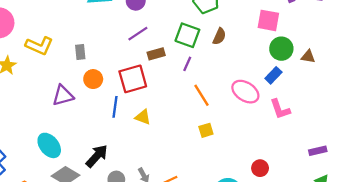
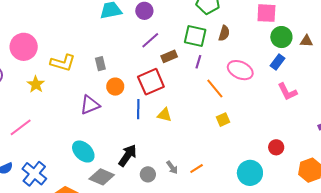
pink ellipse: (245, 92) -> (240, 70), moved

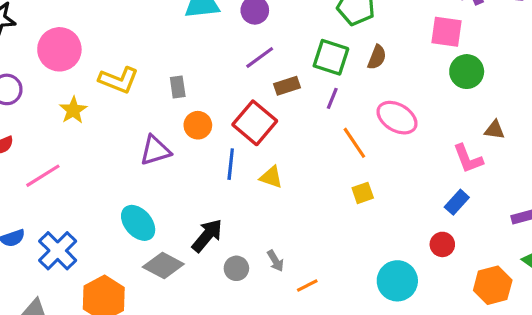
brown triangle: (306, 41) -> (495, 130), moved
blue rectangle: (277, 62) -> (457, 202), moved
red square: (151, 82) -> (255, 123), turned -32
orange line: (197, 168) -> (307, 286), moved

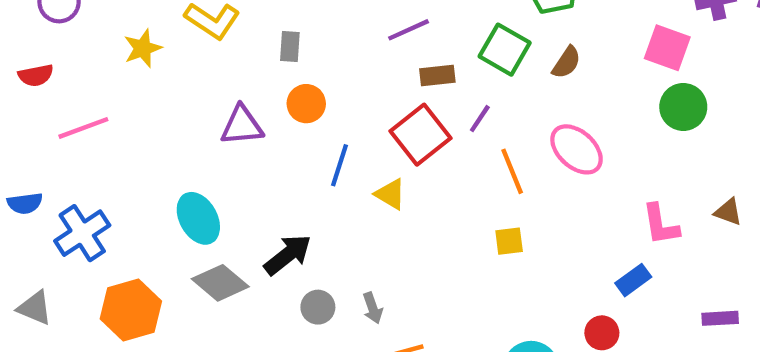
purple line: (332, 98) -> (480, 119), moved
red square: (255, 123) -> (421, 135), moved
brown triangle: (495, 130) -> (728, 212), moved

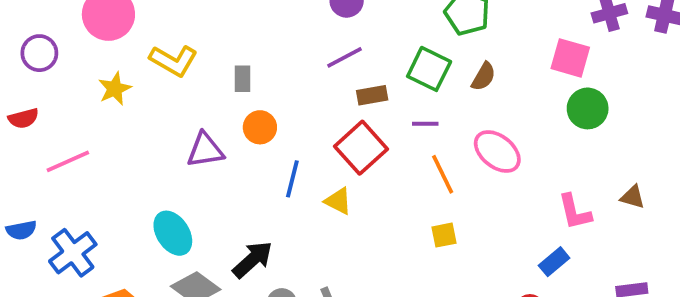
purple line: (480, 119) -> (425, 124), moved, turned 60

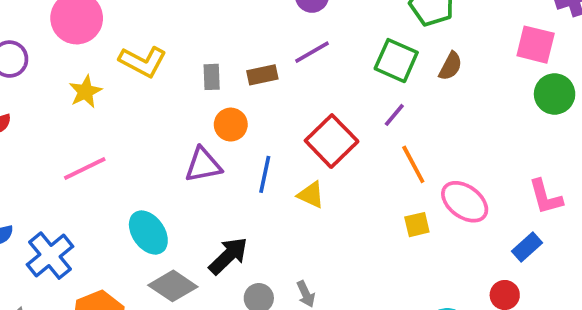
brown rectangle: (372, 95) -> (262, 75), moved
purple line: (425, 124) -> (394, 115), turned -48
purple triangle: (205, 150) -> (203, 165), moved
pink ellipse: (497, 151) -> (465, 202), moved
pink line: (68, 161) -> (85, 168), moved

